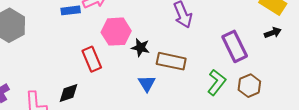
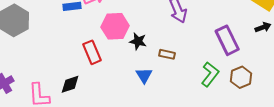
brown rectangle: (171, 61) -> (167, 54), size x0.6

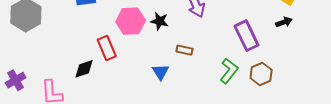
black star: (138, 41) -> (160, 21), moved
black diamond: (70, 84) -> (84, 69), moved

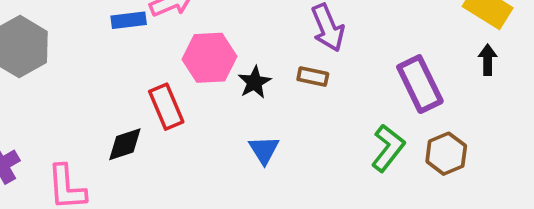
black star: (160, 21) -> (255, 82), moved, turned 30
black arrow: (284, 22) -> (488, 60), turned -70
brown rectangle: (184, 50) -> (313, 77), moved

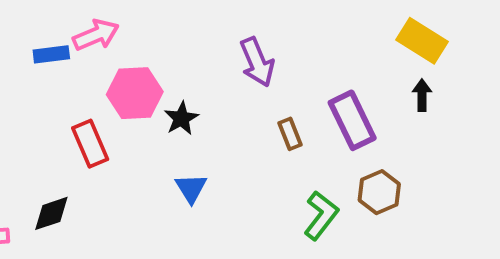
brown rectangle: (313, 77) -> (290, 134), moved, turned 56
black diamond: (125, 144) -> (51, 213), moved
green L-shape: (388, 148) -> (321, 215), moved

